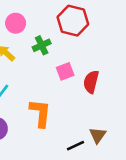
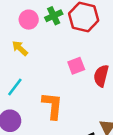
green cross: (42, 45) -> (54, 16), moved

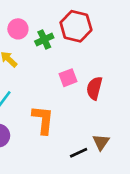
green cross: (54, 16) -> (44, 39), moved

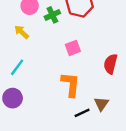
red semicircle: (94, 88) -> (110, 64), moved
orange L-shape: (43, 120) -> (71, 84), moved

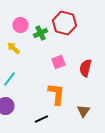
red semicircle: (110, 64) -> (85, 68), moved
black line: (82, 113) -> (41, 119), moved

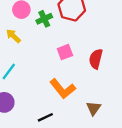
orange L-shape: (56, 94) -> (63, 89), turned 135

